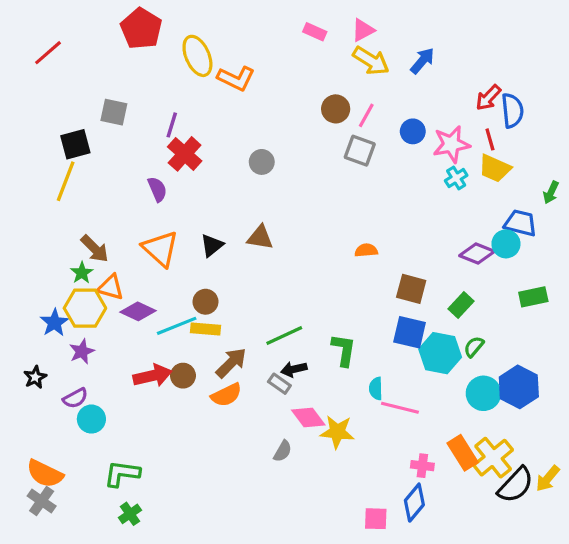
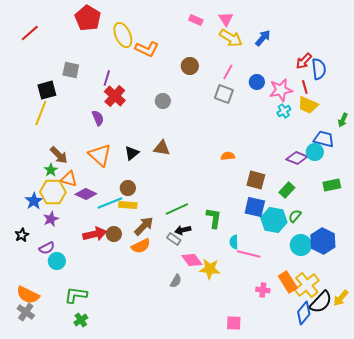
pink triangle: (363, 30) -> (226, 19), turned -35
brown circle: (336, 109) -> (190, 66), moved
blue diamond: (414, 503) -> (304, 313), moved

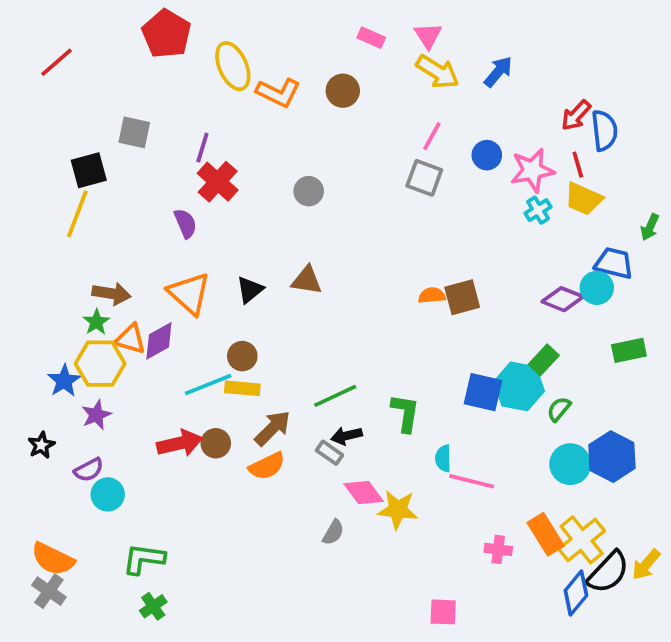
brown circle: (190, 66) -> (343, 91), moved
brown arrow: (59, 155) -> (111, 294), turned -36
brown square: (256, 180) -> (462, 297), moved, turned -30
purple diamond: (86, 194) -> (159, 341), moved, turned -55
cyan hexagon: (274, 220) -> (519, 386), moved

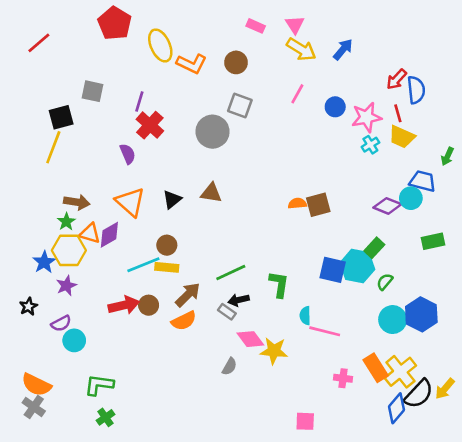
gray square: (424, 178) -> (240, 106), moved
gray circle: (309, 191) -> (213, 132), size x1.6

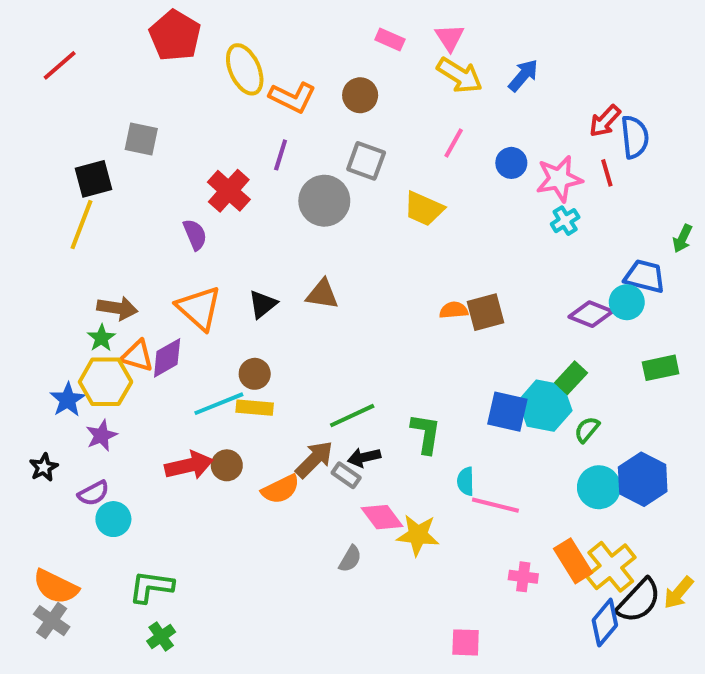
purple line: (139, 102) -> (281, 155), moved
yellow trapezoid: (402, 137) -> (424, 209), moved
brown arrow: (188, 295) -> (314, 459), moved

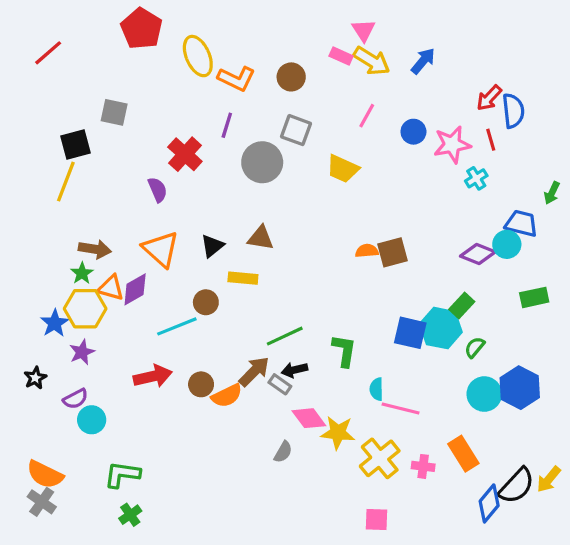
pink rectangle: (390, 40) -> (341, 56), moved
cyan cross: (565, 221) -> (476, 178), moved
yellow rectangle: (255, 408) -> (243, 278), moved
brown circle: (227, 465) -> (201, 384), moved
yellow cross: (611, 567) -> (380, 458), moved

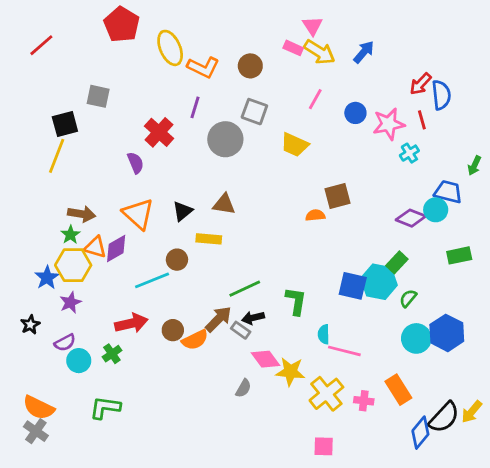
brown square: (393, 252) -> (337, 196), moved
green cross: (130, 515) -> (112, 354), moved

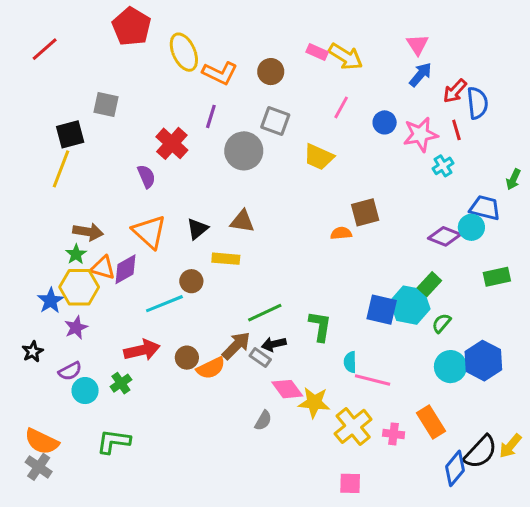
pink triangle: (313, 26) -> (418, 45), moved
blue arrow: (364, 52) -> (420, 75), moved

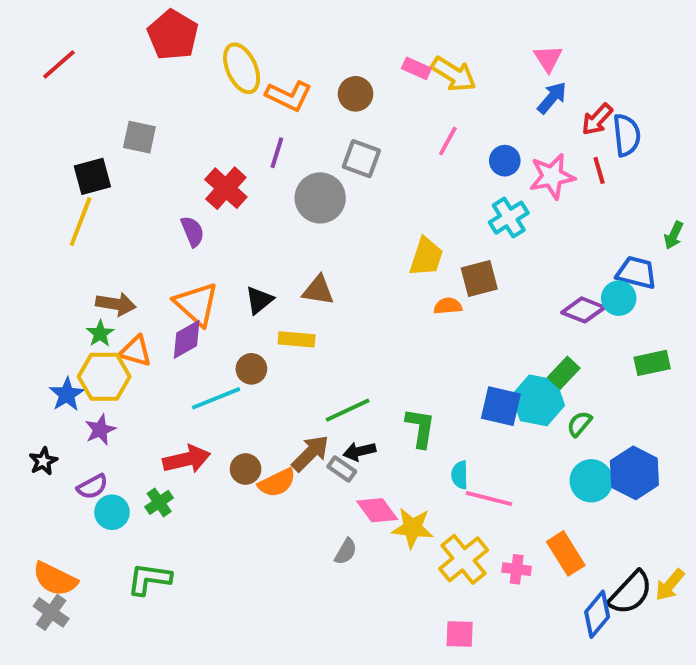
yellow trapezoid: (319, 157) -> (426, 257), moved, turned -96
cyan cross: (443, 166) -> (509, 218), moved, size x1.4
purple diamond: (125, 269) -> (187, 339), moved

